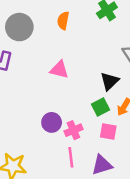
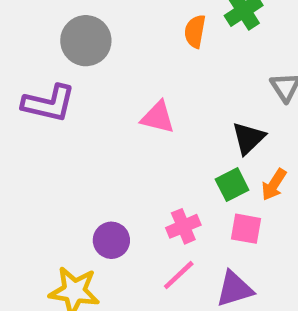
orange semicircle: (63, 21) -> (195, 31), moved
purple circle: (52, 122) -> (111, 240), moved
pink line: (71, 157) -> (179, 275), turned 54

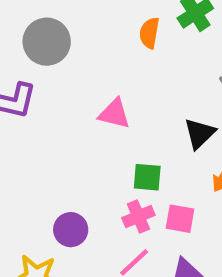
green square: (232, 185) -> (147, 177), moved, turned 32
pink square: (246, 229) -> (180, 219), moved

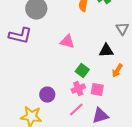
black triangle: (200, 133) -> (106, 51), turned 42
green square: (147, 177) -> (82, 71), turned 32

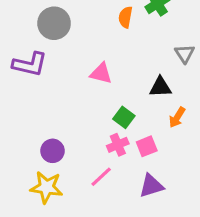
pink square: (97, 90) -> (147, 146), turned -32
purple circle: (47, 95) -> (53, 151), moved
pink line: (76, 110) -> (101, 177), moved

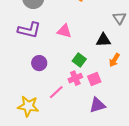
purple L-shape: (30, 64) -> (29, 30), moved
purple circle: (53, 151) -> (39, 63), moved
pink line: (101, 177) -> (56, 92), moved

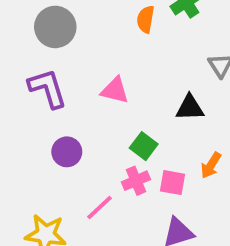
purple L-shape: (29, 30) -> (48, 88), turned -120
orange arrow: (114, 60) -> (211, 165), moved
pink square: (94, 79) -> (172, 183), turned 32

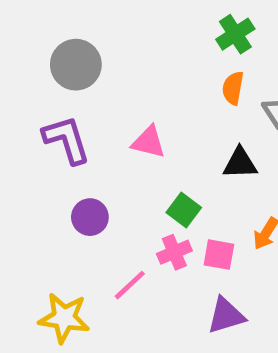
orange semicircle: (146, 19) -> (233, 88), moved

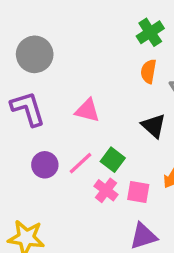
black triangle: (240, 163) -> (154, 126), turned 44
pink cross: (174, 252) -> (106, 190), turned -30
pink line: (130, 285) -> (81, 163), moved

